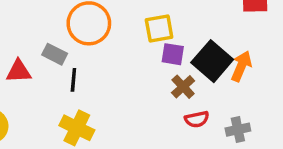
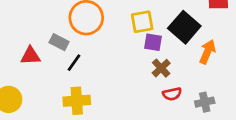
black square: (212, 61) -> (184, 27), moved
black line: (73, 80) -> (74, 63), turned 30
yellow cross: (77, 128) -> (77, 101), turned -30

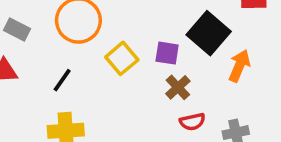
yellow square: (142, 22) -> (122, 58), moved, turned -30
gray rectangle: (59, 42) -> (17, 30), moved

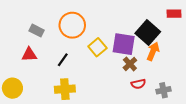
purple square: (167, 53) -> (124, 44), size x1.6
orange arrow: (239, 66) -> (153, 51), moved

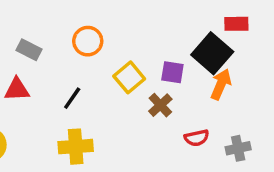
red rectangle: (174, 14) -> (236, 24), moved
orange circle: (72, 25) -> (88, 41), size x0.7
purple square: (124, 44) -> (172, 72), size x0.6
brown cross: (130, 64) -> (160, 105), moved

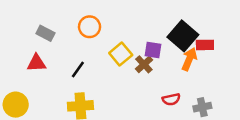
red rectangle: (236, 24) -> (205, 45), moved
brown cross: (160, 105) -> (144, 64), moved

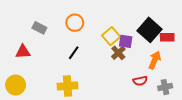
yellow square: (121, 54) -> (111, 36), moved
orange arrow: (189, 59) -> (155, 60), moved
red triangle: (36, 63) -> (23, 52), moved
black line: (78, 70) -> (74, 53), moved

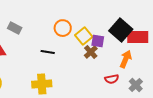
orange circle: (75, 23) -> (63, 28), moved
red rectangle: (167, 37) -> (138, 37), size x1.5
black line: (74, 53) -> (48, 52), turned 64
gray cross: (165, 87) -> (136, 85), turned -32

